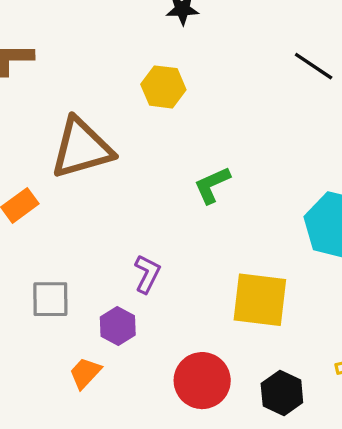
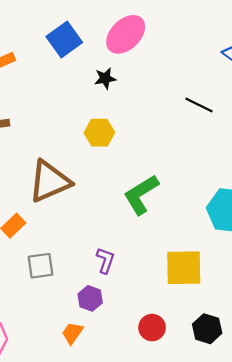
green L-shape: (212, 185) -> (141, 195), size x1.5
gray square: (50, 299) -> (40, 266), moved
red circle: (202, 381) -> (152, 328), size x0.7

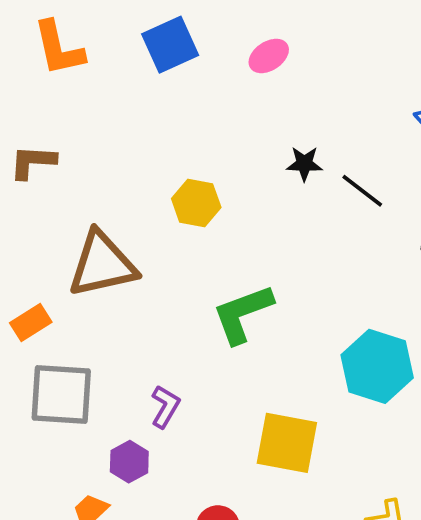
pink ellipse: (126, 34) -> (269, 56), size x0.6
black star: (105, 78) -> (304, 164), moved
gray square: (40, 266) -> (61, 395), size x1.5

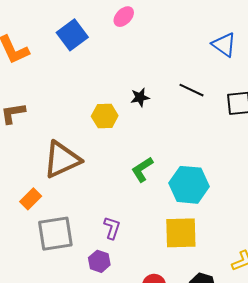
pink ellipse: (269, 56) -> (124, 17), moved
black star: (304, 164) -> (140, 97), moved
green L-shape: (243, 314) -> (142, 169), size x0.7
cyan hexagon: (377, 366) -> (189, 185), moved

